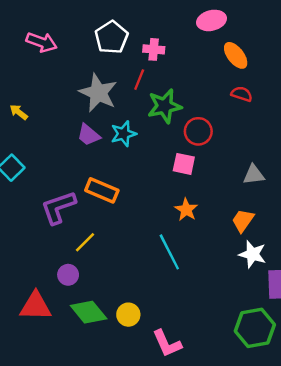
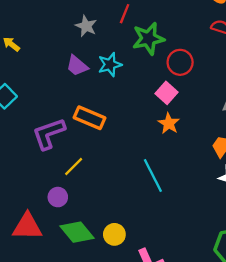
gray star: (98, 93) -> (86, 26), size x0.6
pink square: (184, 164) -> (166, 93), turned 30
orange star: (186, 210) -> (169, 123), moved

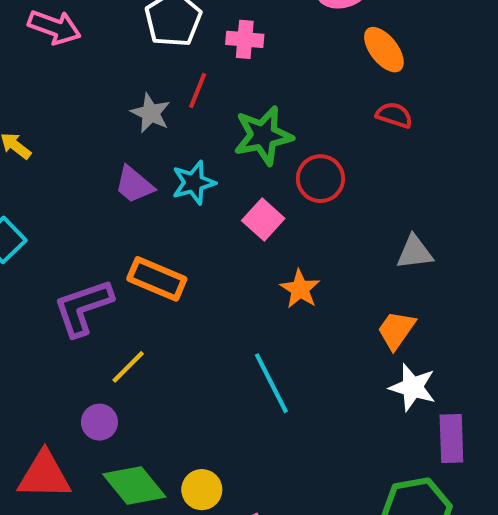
red line: (125, 14) -> (198, 91), moved
pink square: (166, 93) -> (263, 219), moved

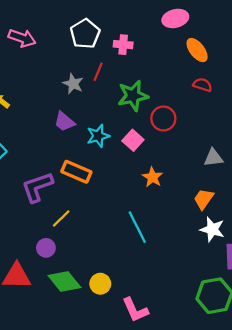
cyan star: (194, 183) -> (98, 136), moved

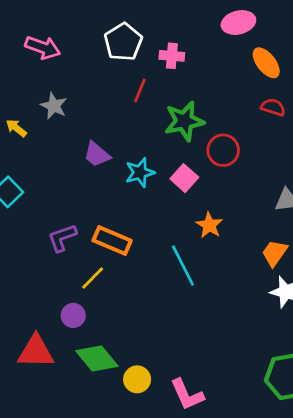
gray star: (73, 84) -> (54, 106), moved
orange rectangle: (76, 172) -> (112, 240), moved
purple L-shape: (37, 187) -> (62, 238), size x0.7
cyan line: (137, 227) -> (183, 265), moved
yellow circle: (100, 284) -> (137, 379), moved

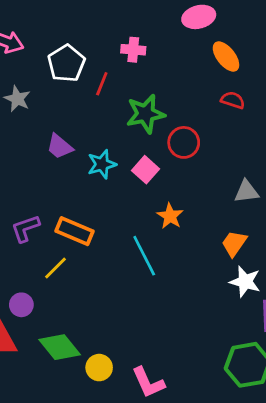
white pentagon: (123, 42) -> (66, 63), moved
purple circle: (73, 315) -> (21, 305), moved

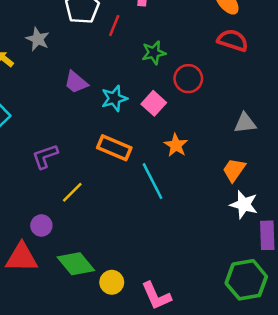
red semicircle: (233, 100) -> (233, 40), size x1.4
green star: (145, 114) -> (154, 53), size x0.7
orange rectangle: (75, 231) -> (114, 148), moved

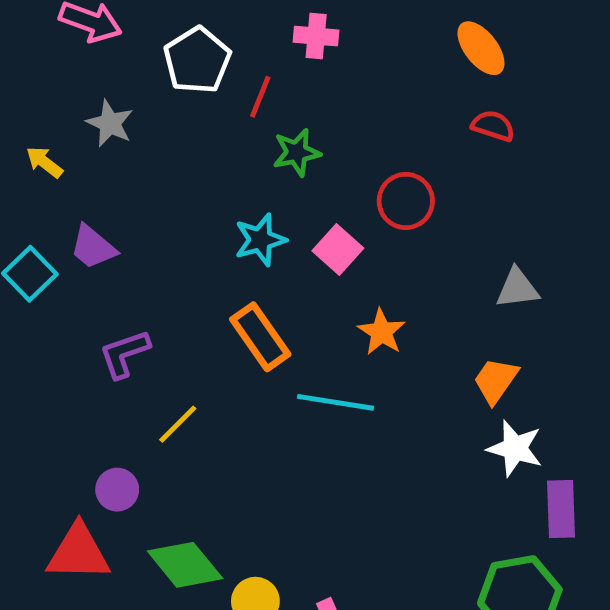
red semicircle: (233, 40) -> (493, 126), size x0.7
green star: (154, 53) -> (297, 152), moved
purple trapezoid: (76, 82) -> (93, 247), moved
orange rectangle: (114, 148) -> (260, 337), turned 32
cyan line: (152, 181) -> (335, 402), turned -54

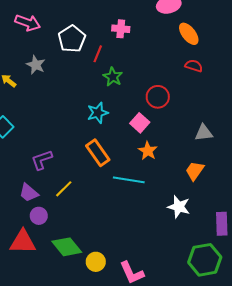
green star: (297, 152) -> (113, 77), turned -30
purple trapezoid: (93, 247) -> (29, 193), moved
pink square: (338, 249) -> (140, 123), moved
white star: (515, 448) -> (179, 207), moved

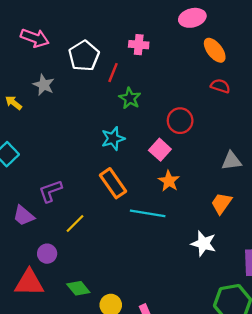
purple trapezoid: (29, 193) -> (24, 216), moved
green diamond: (67, 247) -> (78, 288), size x0.7

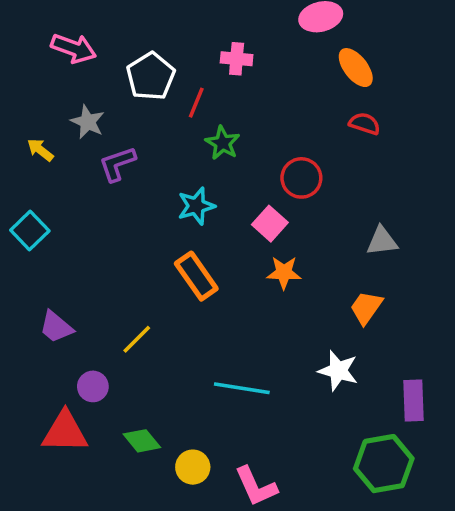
orange star: (169, 181) -> (284, 273), turned -30
purple L-shape: (50, 191) -> (117, 164), moved
cyan line: (148, 213) -> (242, 388), moved

